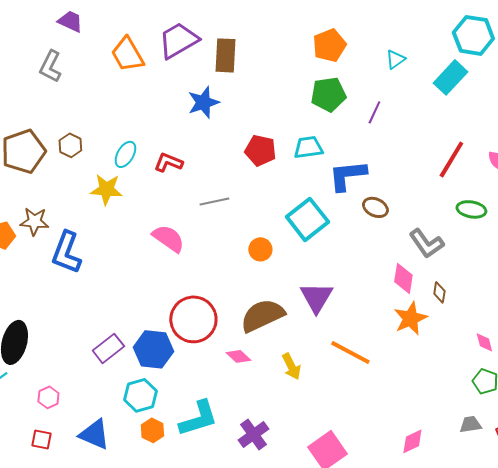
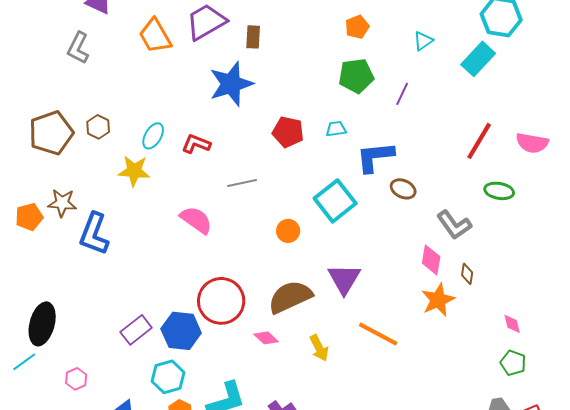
orange pentagon: (329, 45) -> (357, 27), size x0.7
brown rectangle: (225, 55) -> (253, 37), size x0.7
blue star: (203, 102) -> (231, 84), size x1.4
cyan trapezoid: (308, 147) -> (336, 129), size x0.7

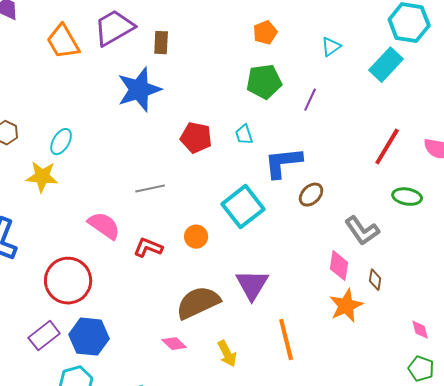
cyan trapezoid: (336, 129) -> (244, 135), turned -100
red L-shape: (196, 144) -> (148, 248), moved
brown ellipse: (403, 189) -> (311, 195), turned -70
red circle: (221, 301) -> (68, 281), moved
orange line: (378, 334) -> (286, 340), turned 48

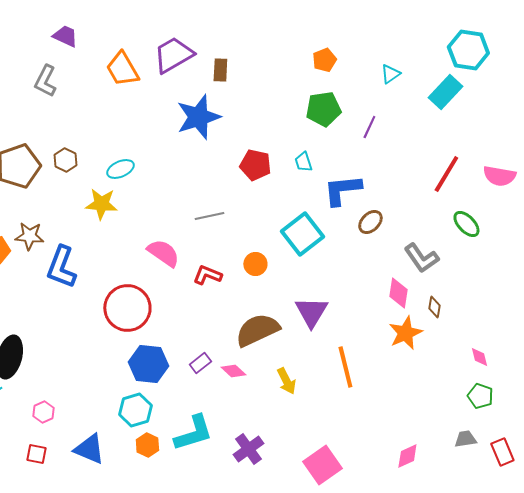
cyan ellipse: (61, 142) -> (120, 169), turned 36
green ellipse: (407, 197) -> (466, 224), turned 36
purple rectangle: (44, 336) -> (200, 363), moved, size x0.7

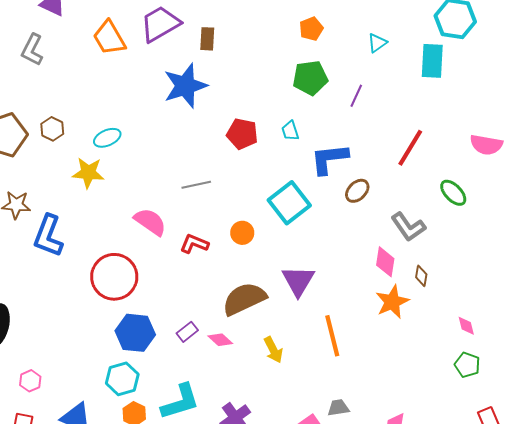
cyan rectangle: (445, 92) -> (432, 61), turned -40
red line: (446, 174) -> (410, 148), moved
gray trapezoid: (465, 439) -> (338, 408), moved

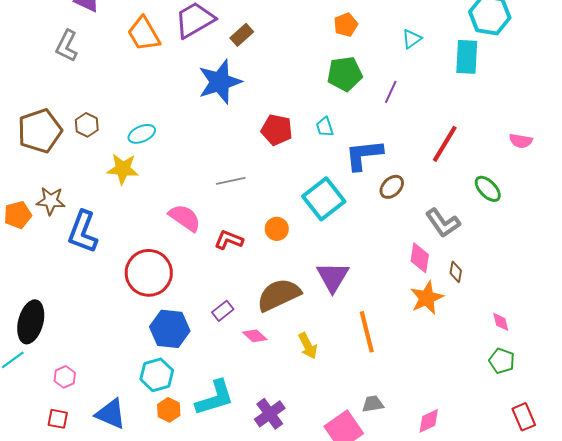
brown rectangle: (207, 39) -> (242, 35), turned 45
pink semicircle: (486, 145) -> (521, 141), size x0.7
purple rectangle: (187, 332) -> (223, 311), moved

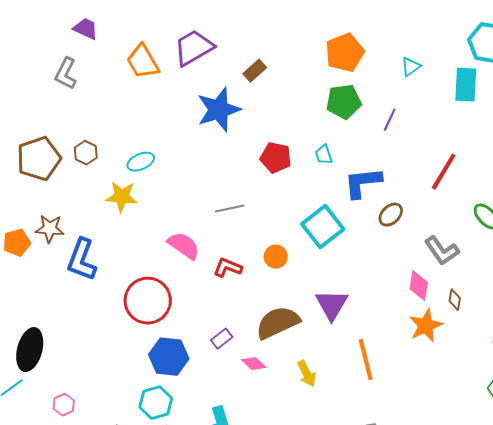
orange pentagon: (346, 25) -> (345, 53), size x1.6
brown rectangle: (242, 35) -> (255, 71), moved

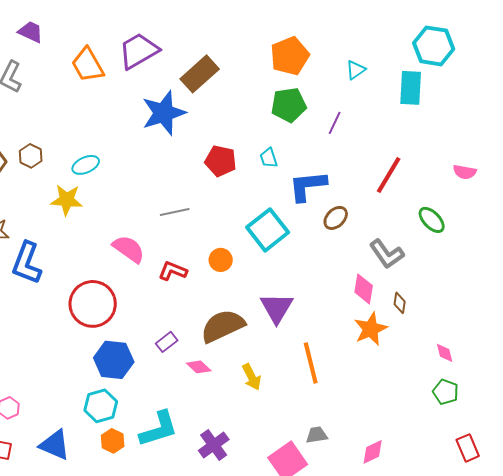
brown rectangle: (255, 71) -> (200, 74), size x1.6

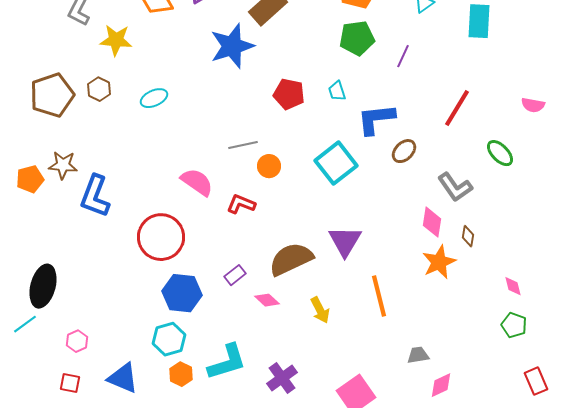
yellow star: (67, 200) -> (116, 40), moved
orange circle: (221, 260) -> (269, 166), moved
gray trapezoid: (317, 435) -> (418, 355), moved

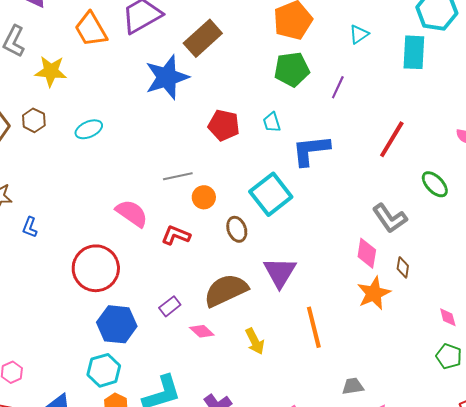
brown ellipse: (404, 151) -> (237, 229), moved, turned -65
blue L-shape: (95, 196) -> (30, 227), size x0.5

